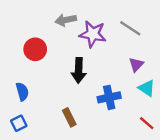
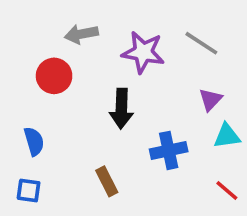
gray arrow: (66, 20) -> (81, 34), moved
cyan triangle: (147, 88) -> (227, 136), turned -42
blue square: (19, 123) -> (29, 191), turned 35

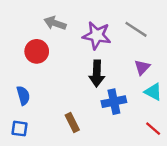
gray arrow: (81, 34) -> (55, 23), turned 30
black arrow: (121, 109) -> (97, 73), moved
cyan triangle: (227, 136) -> (153, 92), turned 36

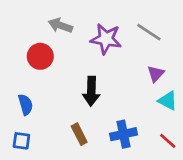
black arrow: (97, 73) -> (91, 91), moved
blue cross: (114, 102) -> (123, 134), moved

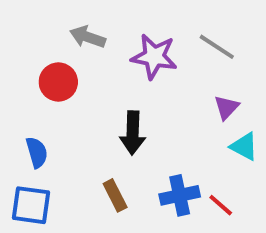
blue square: (21, 141) -> (31, 205), size x1.5
red line: (168, 141) -> (221, 205), moved

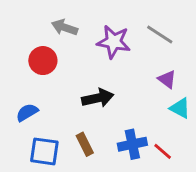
purple triangle: (227, 107) -> (167, 79), turned -36
black arrow: (133, 133) -> (98, 98), turned -104
blue semicircle: (37, 152) -> (27, 112), turned -105
blue square: (31, 205) -> (44, 151), moved

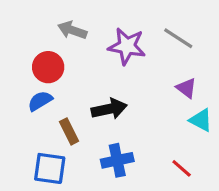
blue semicircle: (27, 112) -> (40, 101), moved
brown rectangle: (85, 144) -> (69, 131), moved
blue cross: (132, 144) -> (117, 160), moved

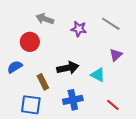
purple star: (127, 46) -> (79, 29), size x0.7
purple triangle: (186, 88) -> (116, 55), turned 40
blue semicircle: (40, 101) -> (15, 67), moved
cyan triangle: (201, 120) -> (98, 75), moved

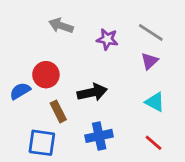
red circle: (30, 42) -> (46, 75), moved
purple triangle: (116, 55) -> (149, 61), moved
cyan triangle: (98, 75) -> (155, 102), moved

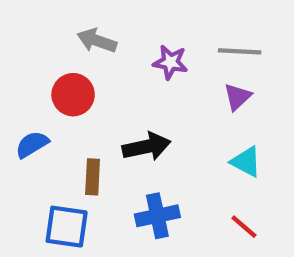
gray line: (151, 32) -> (240, 51), turned -30
red circle: (46, 75) -> (73, 95), moved
brown rectangle: (58, 111) -> (93, 177), turned 30

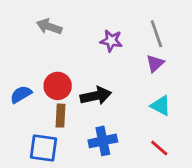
gray arrow: (97, 41) -> (49, 27), moved
gray line: (240, 51) -> (156, 34), turned 68
red circle: (73, 95) -> (58, 86), moved

